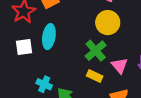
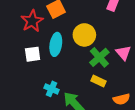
yellow circle: (108, 23) -> (84, 35), moved
pink triangle: (119, 66) -> (123, 53), moved

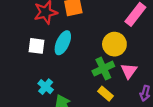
yellow circle: (84, 35) -> (114, 44), moved
yellow rectangle: (99, 81) -> (106, 94), moved

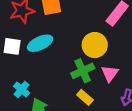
cyan ellipse: (63, 43) -> (40, 43), turned 40

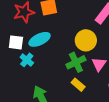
cyan cross: (21, 90) -> (27, 60), moved

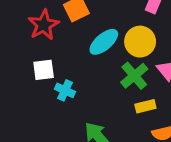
cyan ellipse: (40, 39) -> (104, 42), moved
yellow rectangle: (78, 85) -> (145, 106), turned -40

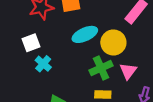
white square: (44, 70) -> (31, 43), turned -30

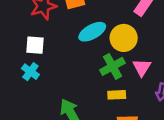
white square: (31, 43) -> (35, 45), turned 30
cyan cross: (43, 64) -> (30, 72), moved

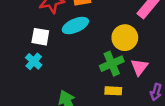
cyan ellipse: (92, 32) -> (75, 26), moved

